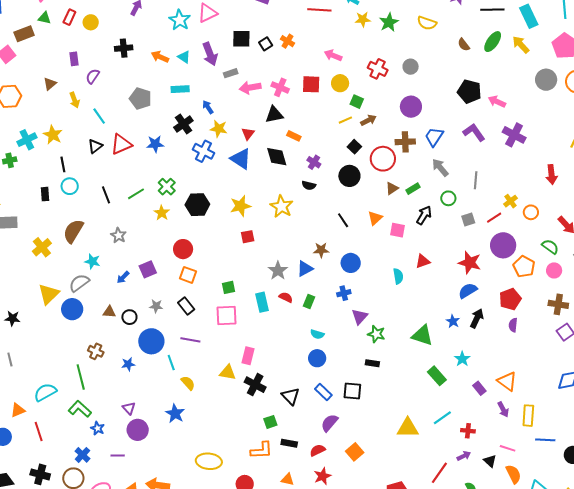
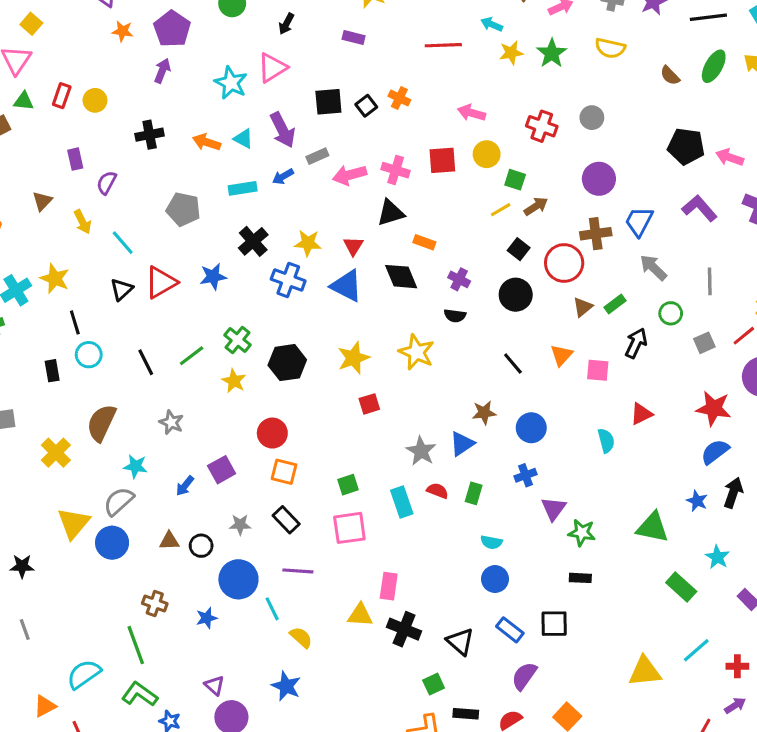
blue arrow: (208, 107) -> (283, 177), moved, turned -80

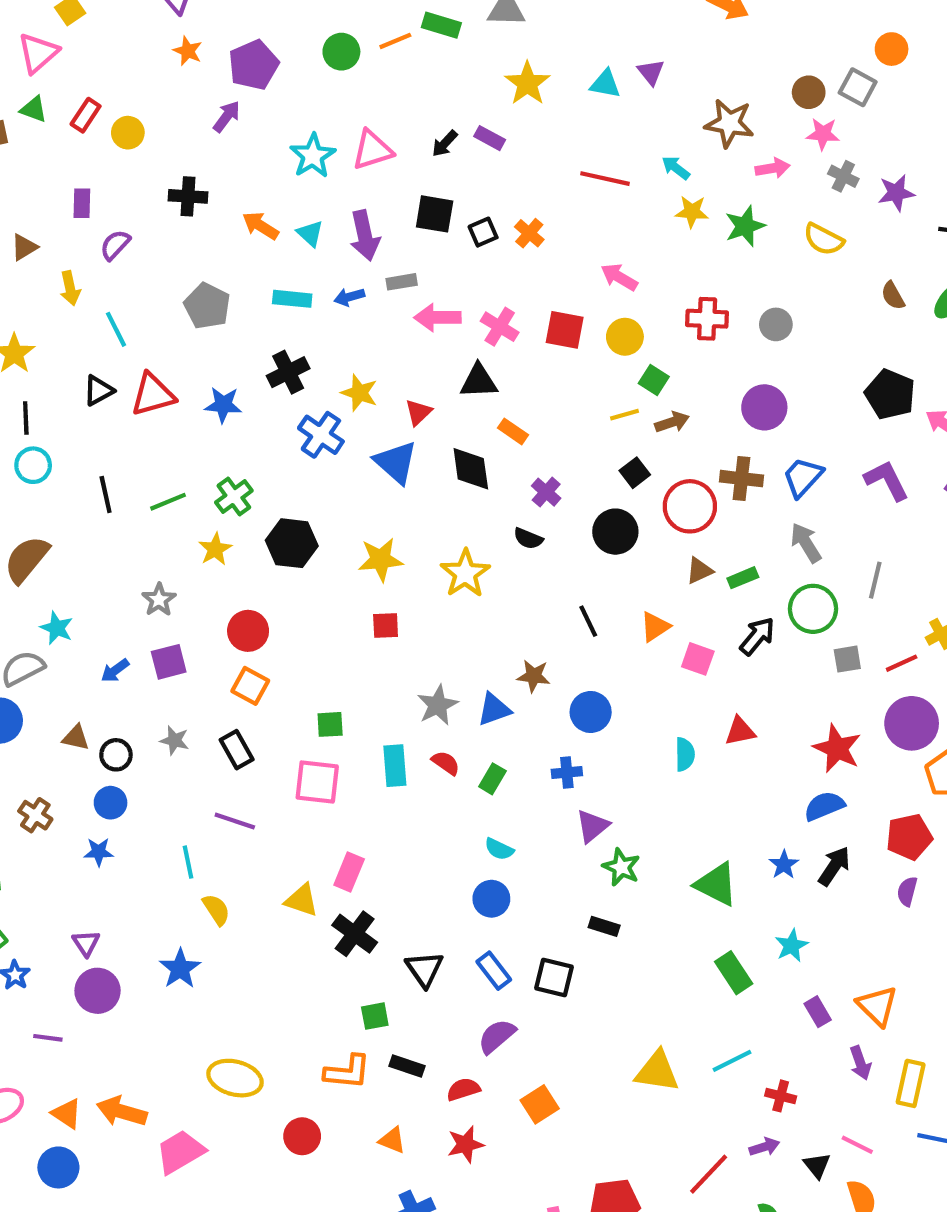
black arrow: (286, 24) -> (445, 143), moved
red cross: (542, 126) -> (707, 319), turned -32
green circle: (671, 313) -> (813, 609), size x1.5
gray star: (171, 422) -> (159, 600), moved
blue circle: (238, 579) -> (111, 803), moved, size x0.6

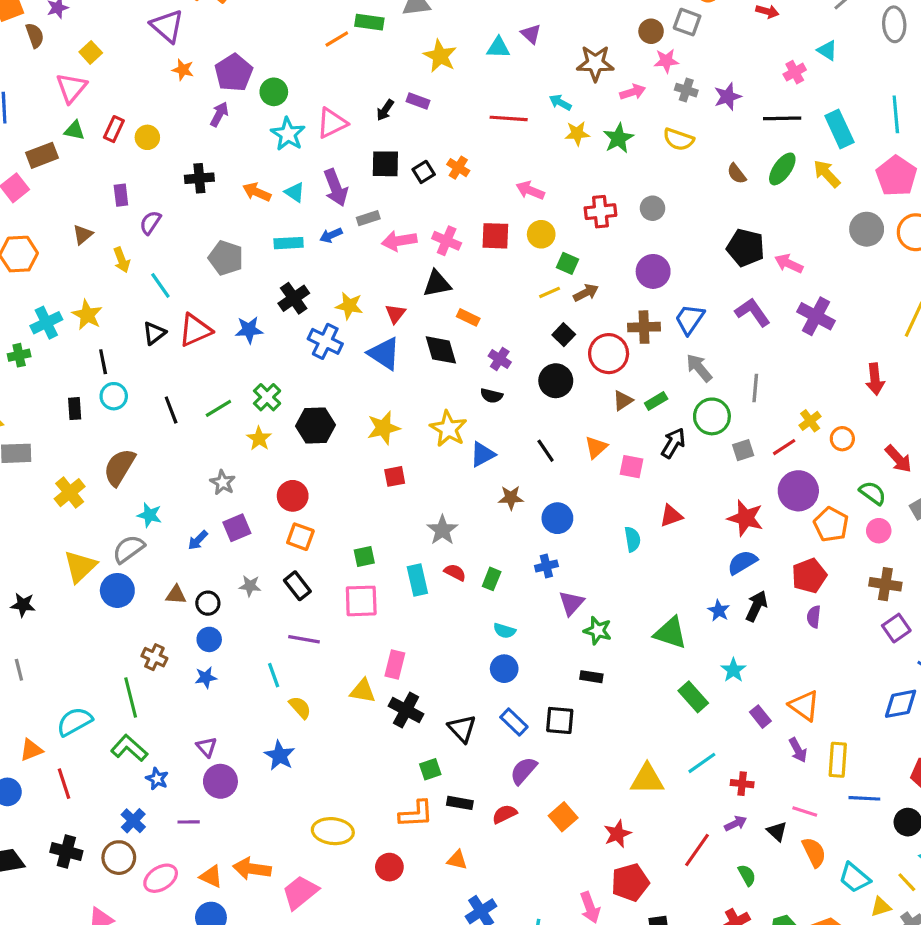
green circle: (341, 52) -> (274, 92), moved
blue triangle: (494, 709) -> (482, 454), moved
red star: (466, 1144) -> (617, 834), moved

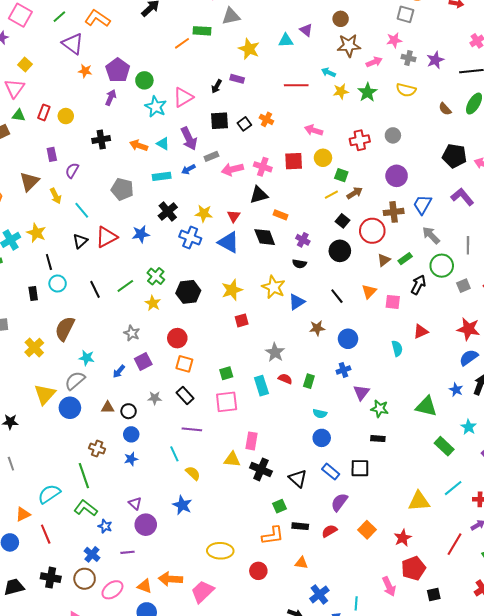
brown circle: (651, 31) -> (341, 19), moved
brown triangle: (83, 234) -> (29, 182), size x1.5

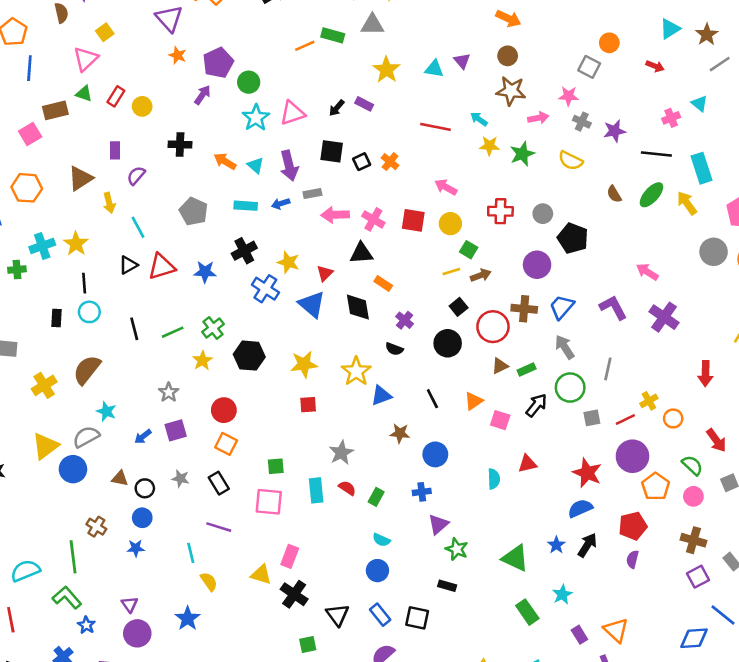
black pentagon: (455, 156) -> (573, 238), moved

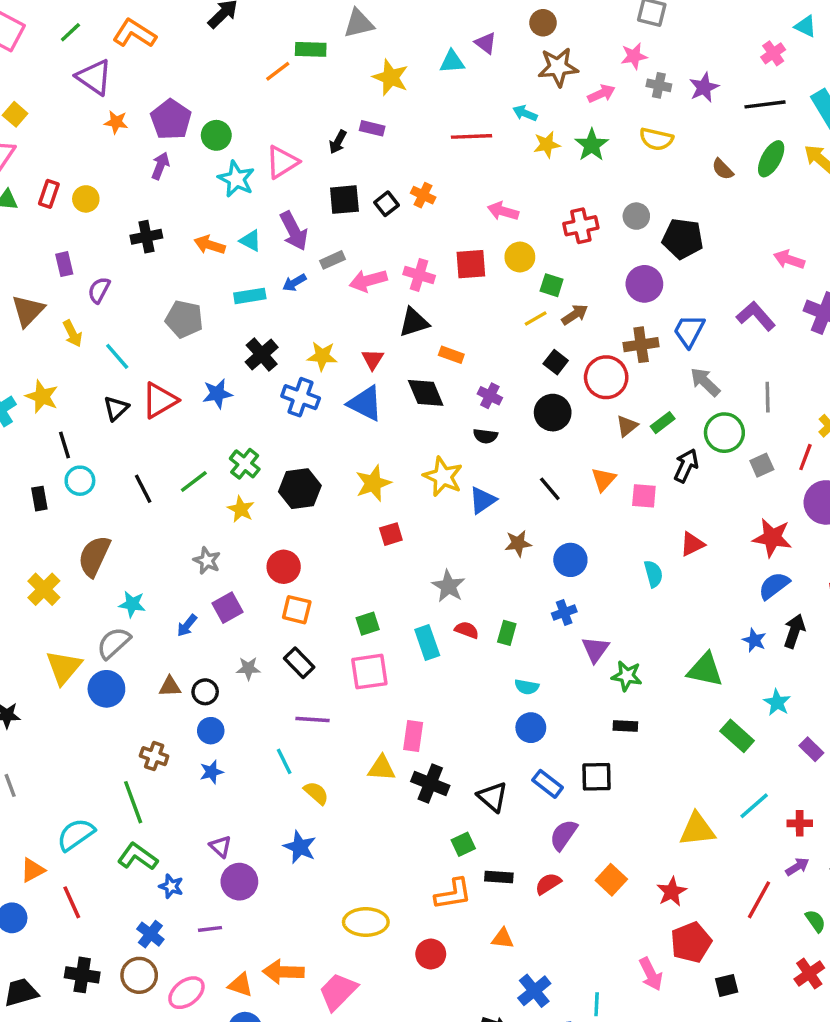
red line: (625, 419) -> (805, 457), turned -30

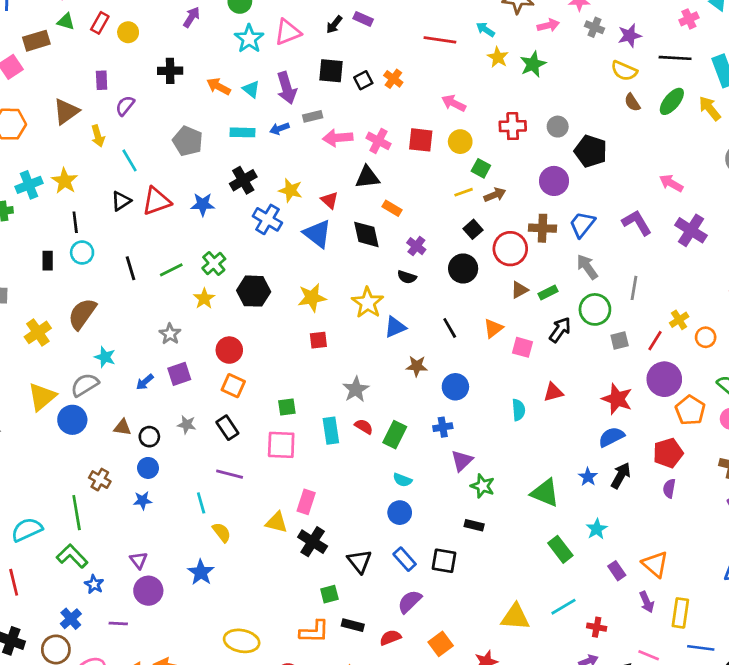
yellow semicircle: (656, 139) -> (624, 71), moved
yellow star: (547, 145) -> (498, 57), turned 30
red triangle: (373, 359) -> (330, 200), turned -30
green rectangle: (507, 633) -> (395, 435), size x1.4

